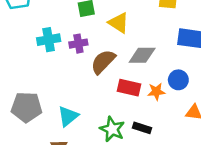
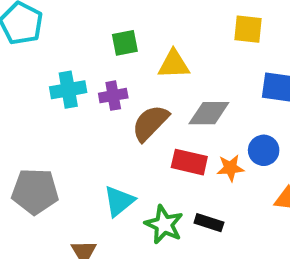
yellow triangle: (119, 23) -> (174, 64), turned -35
cyan triangle: (68, 116) -> (119, 201), moved

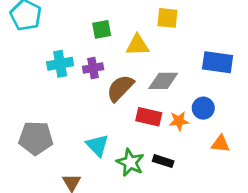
yellow square: (248, 29) -> (167, 18), moved
cyan triangle: (119, 201) -> (97, 145), turned -35

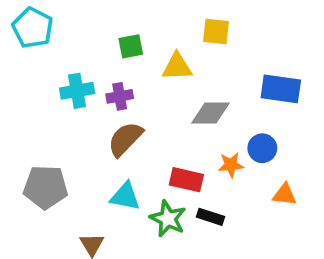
brown semicircle: (120, 88) -> (125, 139), moved
red rectangle: (149, 117) -> (186, 180), moved
cyan triangle: (97, 145) -> (125, 196), turned -35

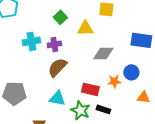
green square: (131, 46) -> (60, 17), turned -32

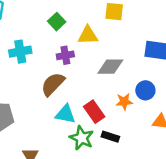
purple cross: (54, 44) -> (65, 55), moved
red rectangle: (90, 89) -> (94, 112), turned 42
cyan triangle: (57, 98) -> (65, 114), moved

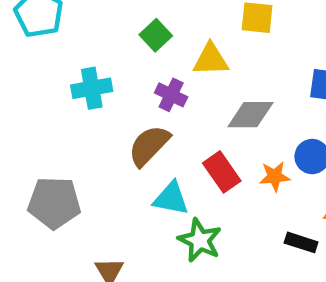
purple cross: (65, 55) -> (171, 95), turned 36
red rectangle: (94, 112) -> (222, 172), moved
black rectangle: (110, 137) -> (301, 242), moved

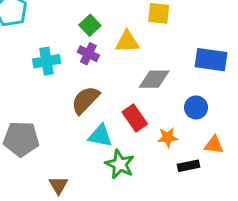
purple cross: (171, 95) -> (88, 54), moved
orange star: (275, 176) -> (168, 137), moved
black rectangle: (301, 242) -> (189, 166), turned -30

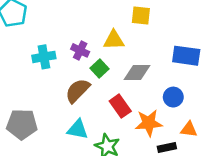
green square: (90, 25) -> (100, 69), moved
cyan triangle: (100, 136) -> (78, 129), moved
orange star: (168, 137) -> (149, 123), size x1.5

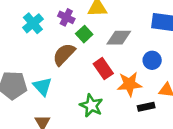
cyan cross: (44, 57) -> (33, 23), turned -30
cyan triangle: (78, 129) -> (42, 86), moved, turned 36

